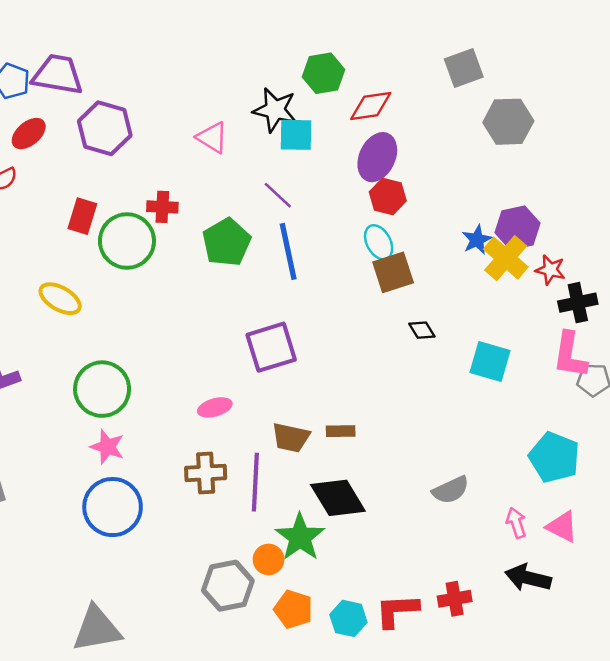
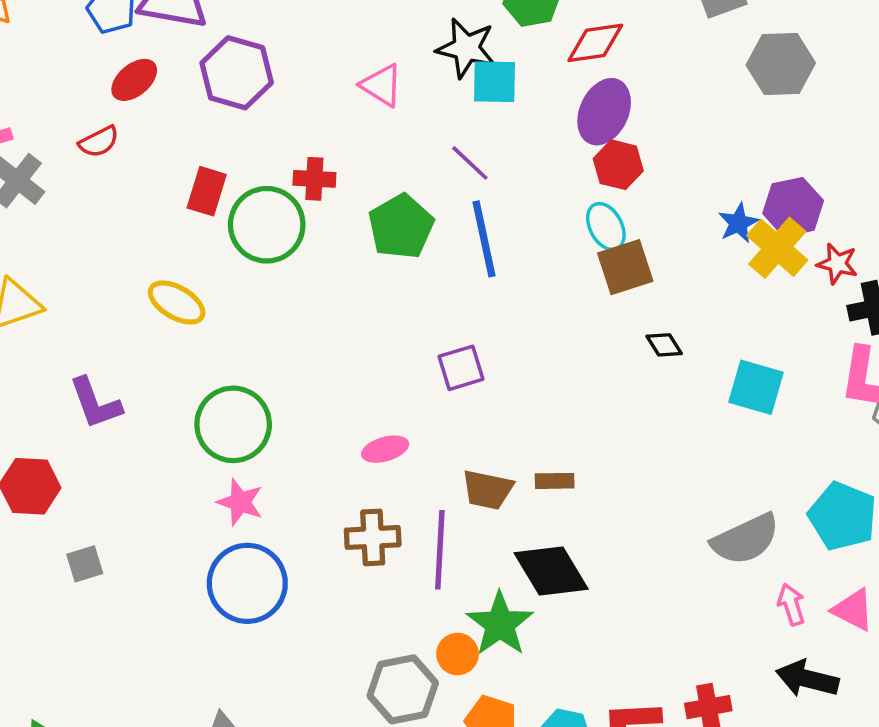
purple square: (271, 347) -> (461, 368), size x0.7
gray semicircle: (451, 490) -> (745, 539), moved, size x1.4

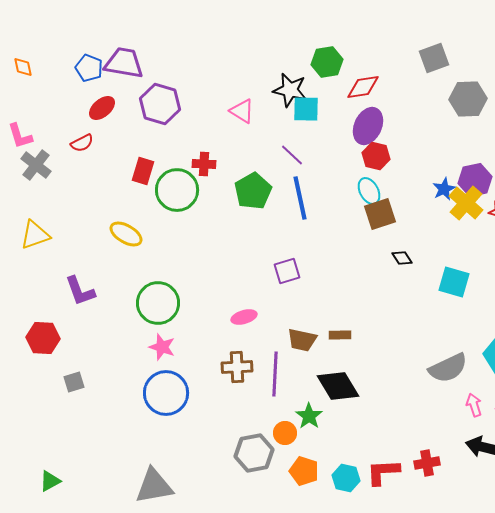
green star: (500, 624) -> (309, 416), size x0.7

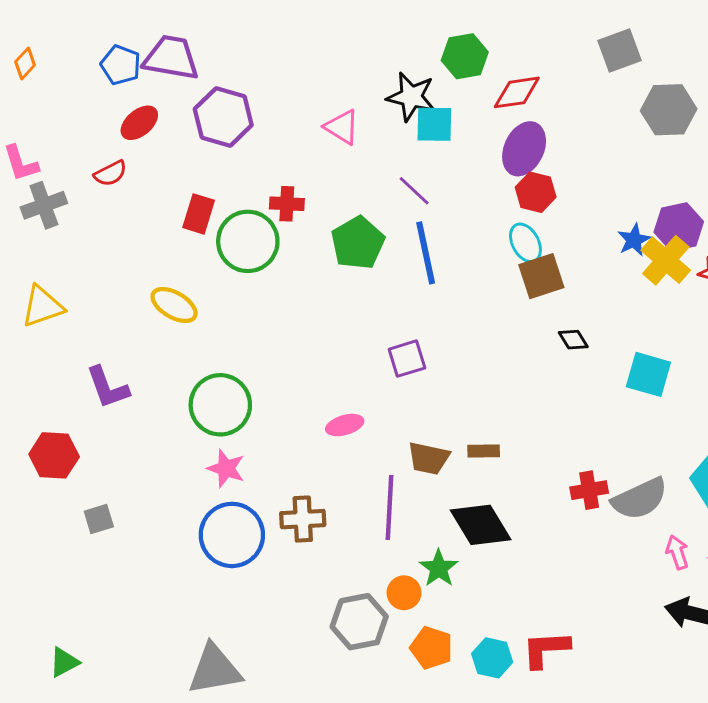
orange diamond: (23, 67) -> (25, 63), turned 55
gray cross: (36, 165) -> (44, 205), turned 32
brown cross: (237, 367) -> (303, 519), moved
red cross: (427, 463) -> (589, 490), moved

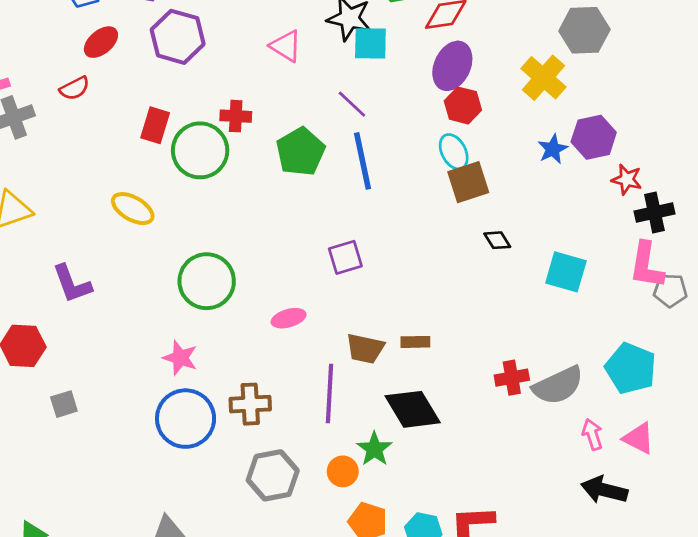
yellow cross: (666, 260) -> (544, 78), moved
green circle: (220, 405) -> (207, 281), moved
gray hexagon: (359, 622) -> (273, 475), moved

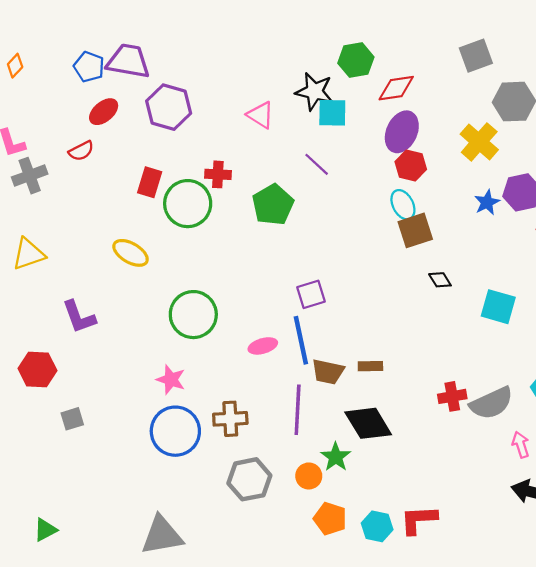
blue line: (363, 161) -> (301, 340), moved

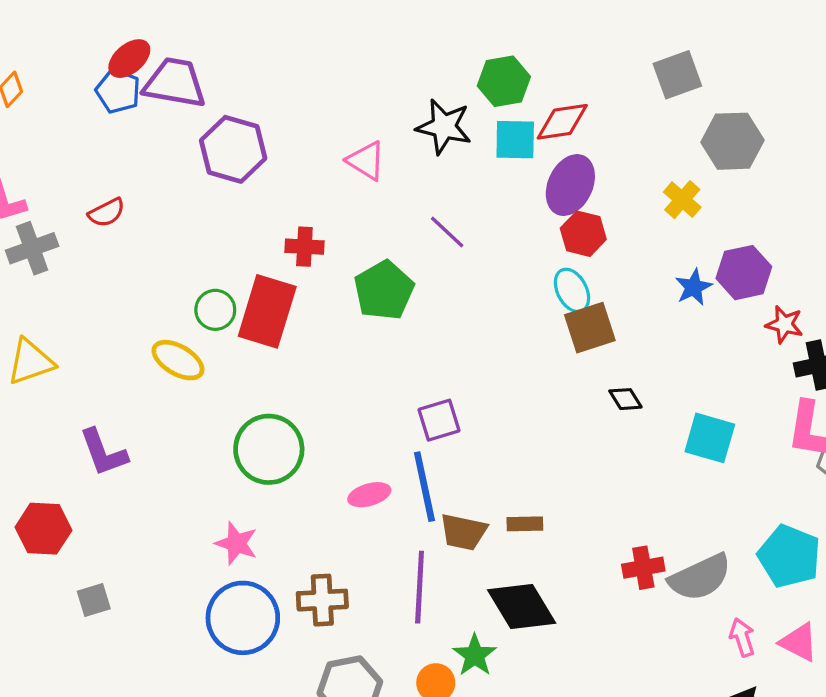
red ellipse: (104, 112) -> (129, 59), moved
cyan square: (332, 113) -> (515, 140), moved
yellow cross: (479, 142) -> (682, 200), size x0.7
red rectangle: (150, 182) -> (267, 311), moved, size x1.6
green circle: (188, 204) -> (215, 310), moved, size x0.6

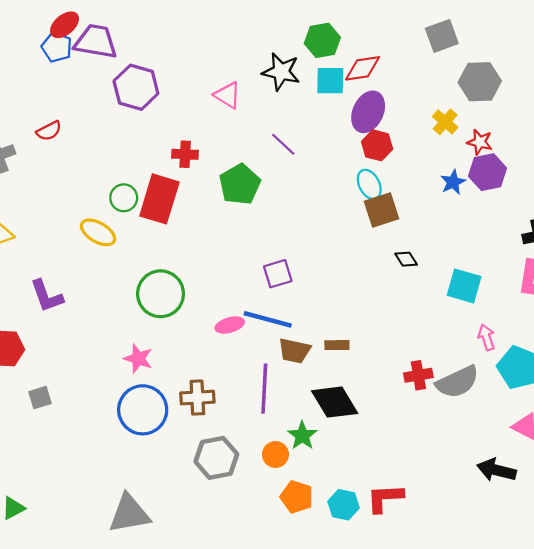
red star: (784, 324) -> (480, 142), moved
blue line: (424, 487) -> (268, 319), turned -63
pink arrow: (742, 637) -> (486, 337), moved

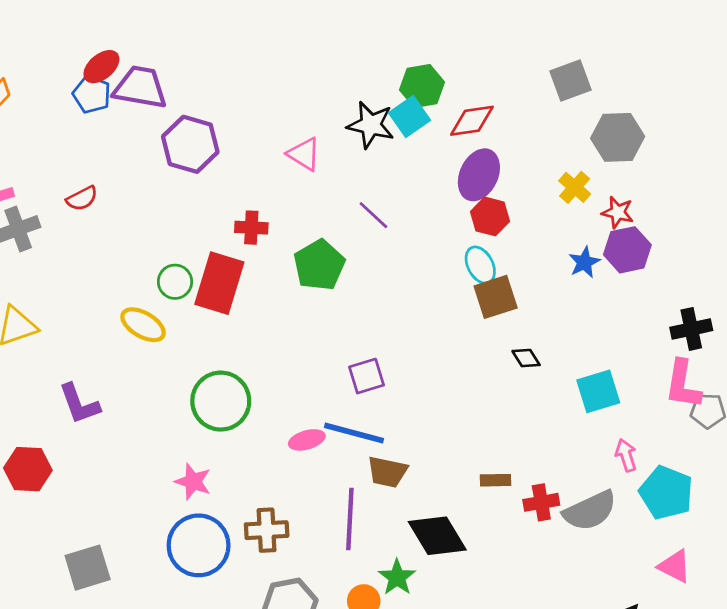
cyan square: (330, 81) -> (410, 117), moved, turned -36
cyan square: (464, 286) -> (598, 391), turned -33
brown rectangle: (337, 345) -> (496, 480), moved
gray square: (40, 398) -> (88, 568), moved, size x1.6

